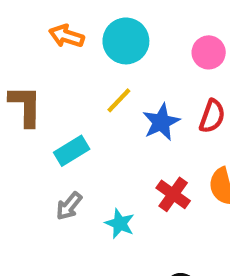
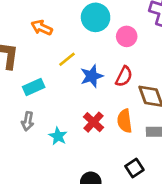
orange arrow: (67, 36) -> (42, 28), moved
cyan circle: (126, 41) -> (96, 17), moved
gray arrow: (69, 206) -> (28, 121), turned -36

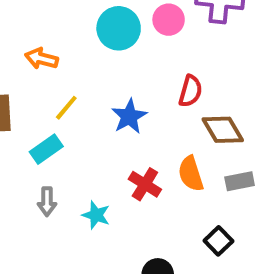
pink circle: (127, 36) -> (169, 20), moved
yellow line: (67, 59) -> (66, 108), moved
red semicircle: (124, 76) -> (190, 91), moved

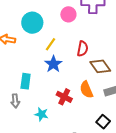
cyan circle: (119, 28) -> (32, 23), moved
yellow line: (66, 108) -> (51, 44), moved
cyan rectangle: (46, 149) -> (26, 81), moved, turned -42
gray arrow: (47, 201) -> (15, 101), moved

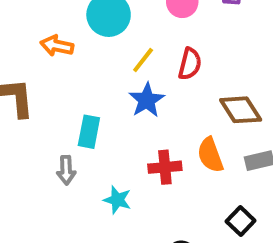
red semicircle: (83, 49) -> (190, 64), moved
red cross: (64, 97) -> (165, 167), turned -35

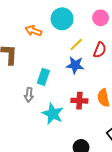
blue star: (147, 100) -> (75, 65), turned 30
cyan star: (117, 200) -> (53, 114), size x1.5

